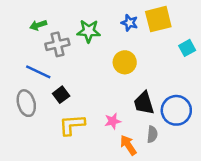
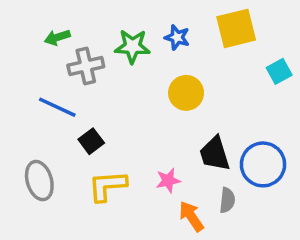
blue star: (129, 23) -> (177, 37), moved
gray ellipse: (26, 103) -> (39, 181), moved

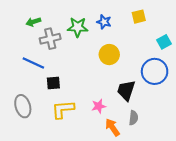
yellow square: (236, 28) -> (139, 17), size x0.6
black square: (91, 141) -> (53, 83), turned 32
black trapezoid: (215, 154) -> (126, 90), turned 35
blue circle: (263, 164) -> (155, 71), moved

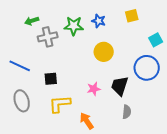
blue line: (33, 63) -> (20, 66), moved
pink star: (99, 106) -> (94, 89), moved
orange arrow: (112, 127) -> (87, 121), moved

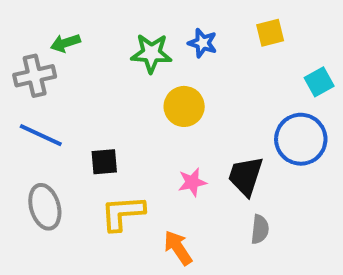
gray cross: (48, 37) -> (35, 76), moved
yellow circle: (104, 52) -> (184, 106), moved

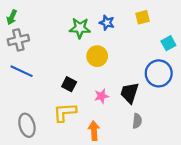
green arrow: (65, 43) -> (12, 17), moved, turned -48
black square: (104, 162) -> (69, 84), moved, turned 32
gray ellipse: (45, 207) -> (27, 125), moved
orange arrow: (178, 248) -> (94, 131), turned 30

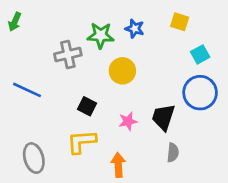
yellow square: (143, 17) -> (180, 22), turned 32
gray cross: (18, 40) -> (68, 54), moved
cyan square: (168, 43) -> (200, 54), moved

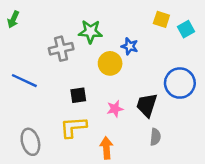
blue star: (135, 29) -> (130, 46), moved
cyan square: (200, 54) -> (186, 29), moved
black square: (87, 106) -> (78, 95), turned -35

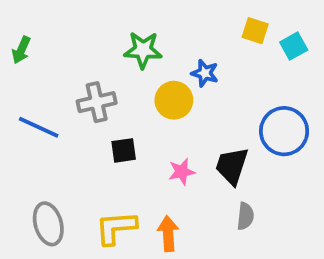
green arrow: (13, 19) -> (21, 50), moved
gray cross: (61, 49) -> (97, 102), moved
yellow L-shape: (73, 127) -> (116, 228), moved

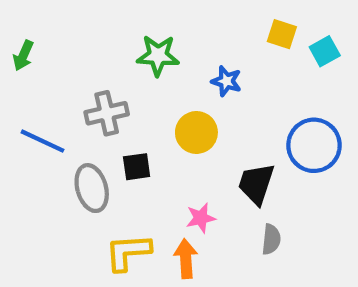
yellow circle: (174, 100) -> (196, 132), moved
pink star: (182, 172) -> (201, 218), moved
gray ellipse: (48, 224) -> (92, 188), moved

